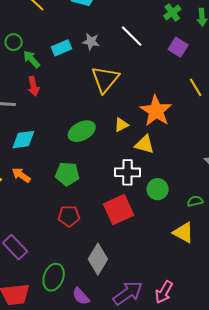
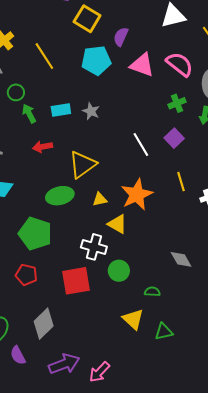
white line: (132, 36) -> (141, 145), moved
yellow triangle: (105, 79) -> (82, 165), moved
red arrow: (33, 86) -> (43, 147), moved, turned 78
green pentagon: (67, 174) -> (35, 234), size x1.4

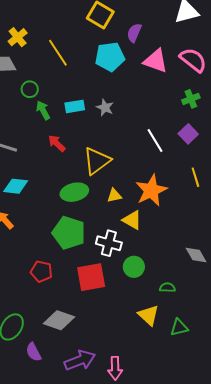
red arrow: (43, 147) -> (57, 143), turned 54
green pentagon: (35, 234) -> (69, 233), moved
gray diamond: (44, 324) -> (59, 320), turned 64
pink arrow: (99, 372) -> (115, 368), turned -45

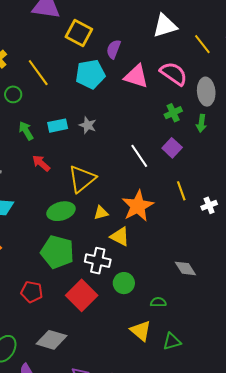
green circle: (30, 89) -> (13, 94), moved
red square: (91, 277) -> (82, 295), turned -32

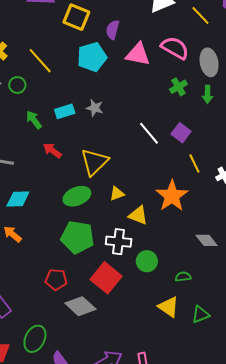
purple square: (172, 148) -> (181, 133), moved
orange star: (138, 206) -> (172, 196), moved
gray diamond: (52, 340) -> (80, 306), moved, turned 32

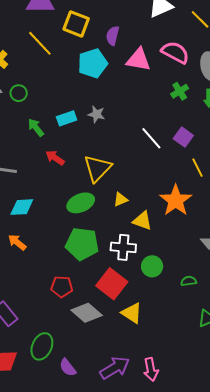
yellow line: (40, 61) -> (40, 43), moved
yellow triangle: (168, 307) -> (132, 313), moved

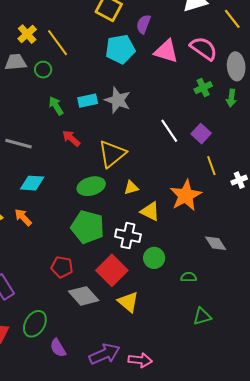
yellow line: (40, 43) -> (57, 43), moved
gray star: (96, 114) -> (118, 100), size x1.5
pink arrow: (151, 369) -> (140, 360), turned -80

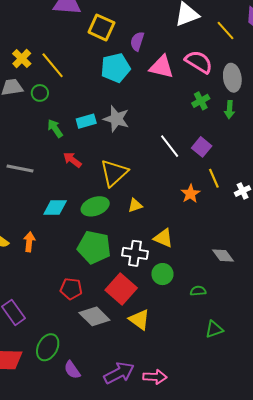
cyan diamond: (32, 183) -> (55, 207), moved
orange star: (186, 195) -> (190, 194), moved, size x0.6
yellow triangle: (150, 211) -> (163, 238), moved
orange arrow: (23, 217) -> (29, 242), turned 54

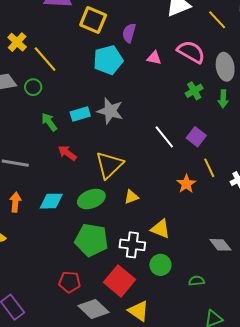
yellow cross: (22, 59) -> (17, 42), moved
pink triangle: (162, 67) -> (154, 58), size x0.6
orange arrow: (29, 242) -> (15, 202), moved

